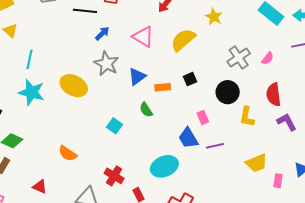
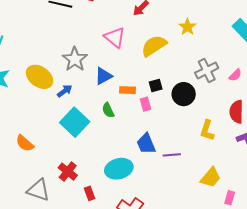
blue arrow: (102, 33) -> (65, 91), moved
black circle: (228, 92) -> (184, 94), moved
pink rectangle: (203, 117) -> (146, 104), moved
cyan square: (115, 126) -> (75, 122), size x1.8
yellow trapezoid: (256, 163) -> (211, 177), turned -35

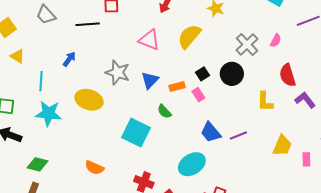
blue arrow: (65, 91) -> (69, 59), moved

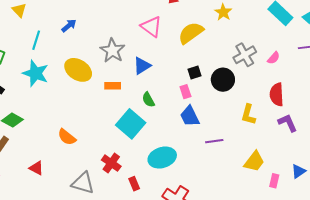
orange rectangle: (177, 86) -> (113, 86), moved
blue trapezoid: (211, 132) -> (190, 116), moved
cyan square: (136, 133) -> (131, 124), moved

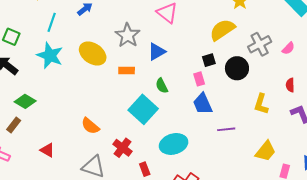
yellow semicircle: (191, 33) -> (222, 30), moved
red semicircle: (277, 95) -> (290, 85), size x0.6
orange semicircle: (67, 137) -> (90, 126), moved

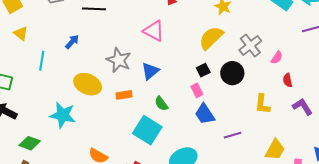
pink semicircle: (288, 48) -> (277, 58), moved
cyan star: (50, 55) -> (63, 115), moved

